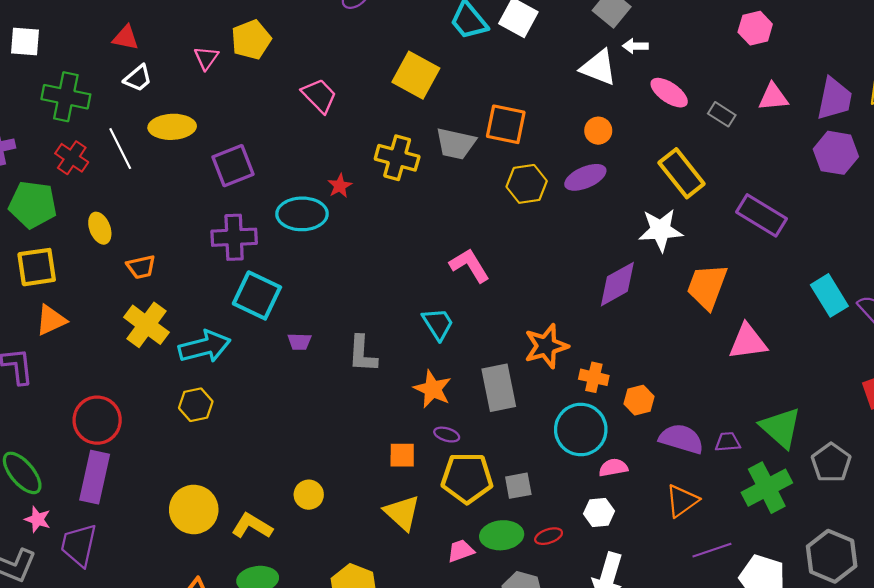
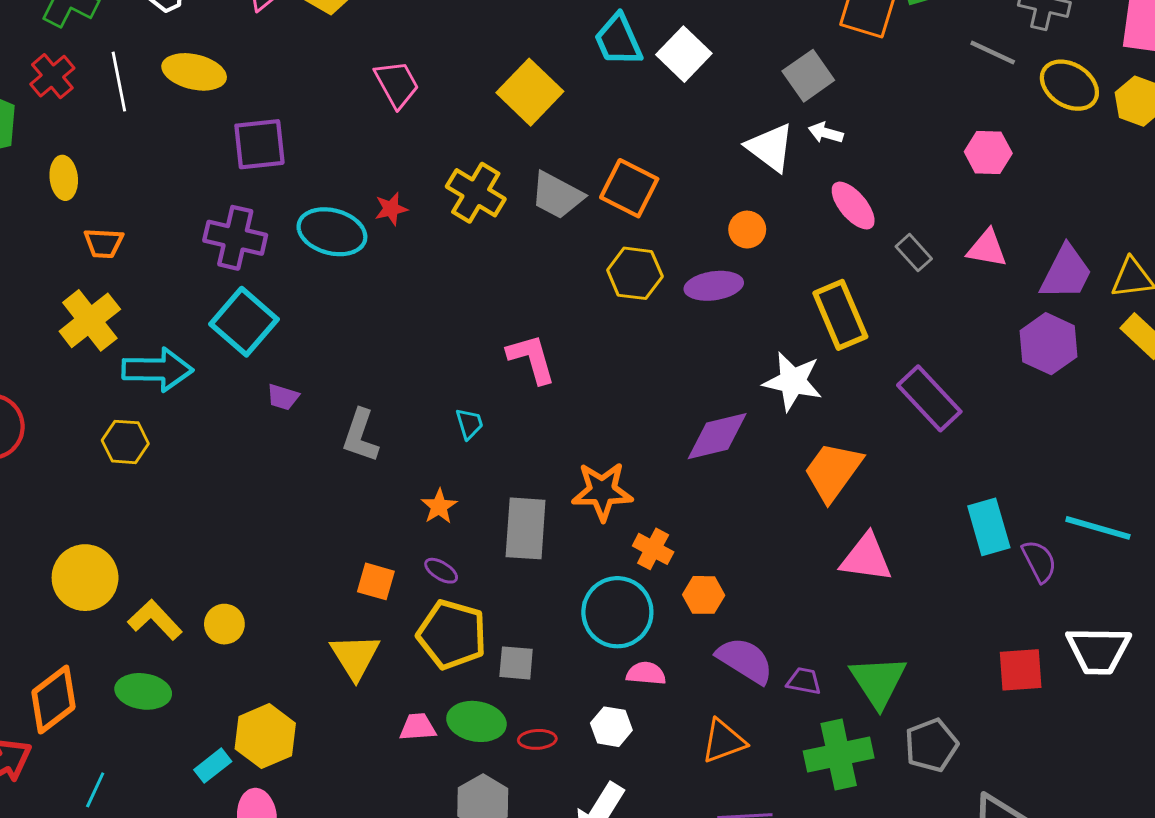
cyan trapezoid: (438, 324) -> (469, 424), size x0.7
orange star: (433, 389) -> (439, 506), size x0.7
yellow circle: (309, 495) -> (224, 624), moved

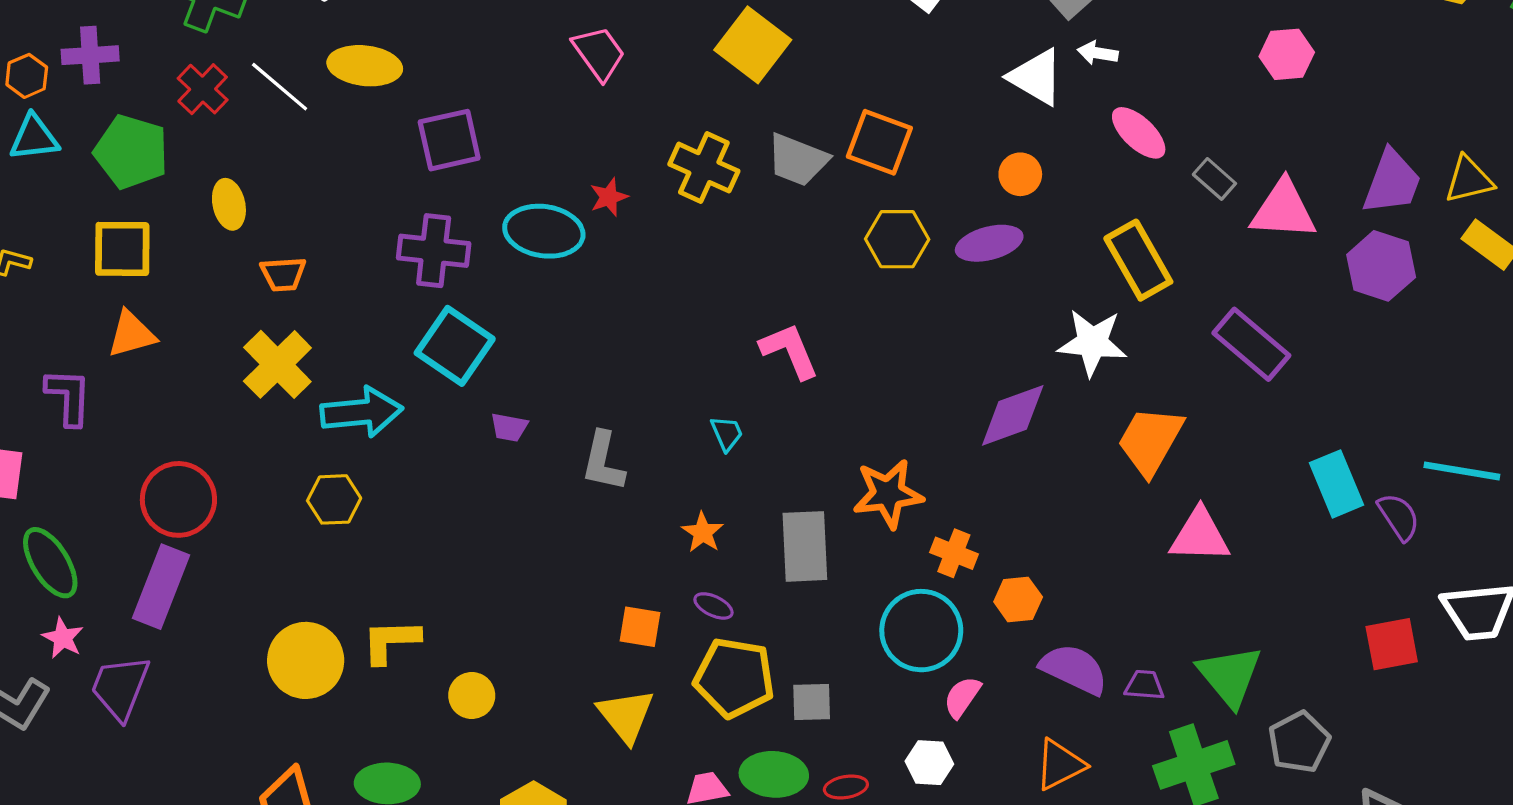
white line: (119, 82) -> (280, 87), turned -32
pink triangle: (987, 248) -> (1283, 210), moved, size x1.4
yellow L-shape: (155, 620) -> (391, 641), moved, turned -42
pink semicircle: (646, 673) -> (962, 697), turned -54

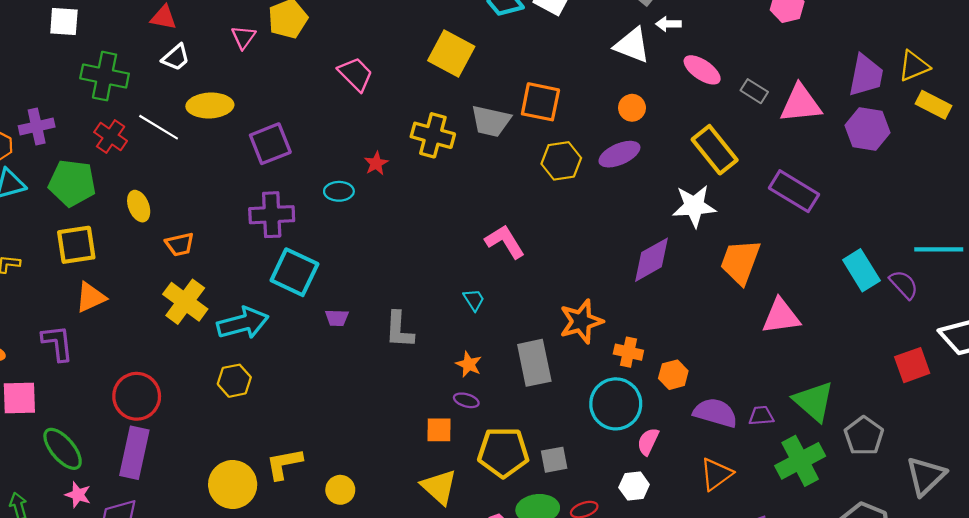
cyan ellipse: (544, 231) -> (339, 191), size x0.6
purple ellipse: (713, 606) -> (466, 400), moved

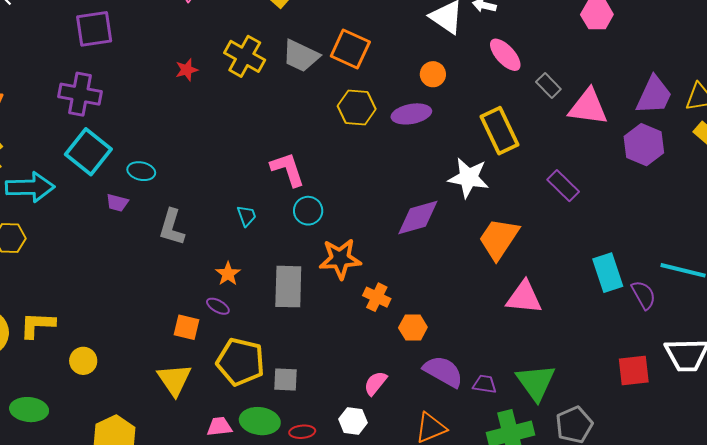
cyan ellipse: (339, 191) -> (141, 171), moved
purple rectangle: (794, 191) -> (563, 186), size x0.7
cyan circle: (616, 404) -> (308, 211), moved, size x0.6

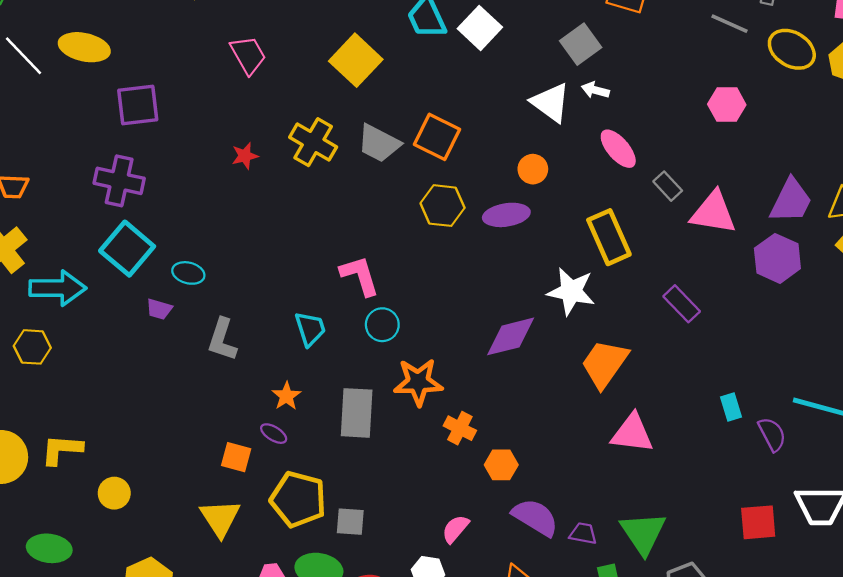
cyan trapezoid: (247, 216) -> (310, 329), size x1.4
cyan rectangle: (608, 273) -> (731, 407), size x0.6

